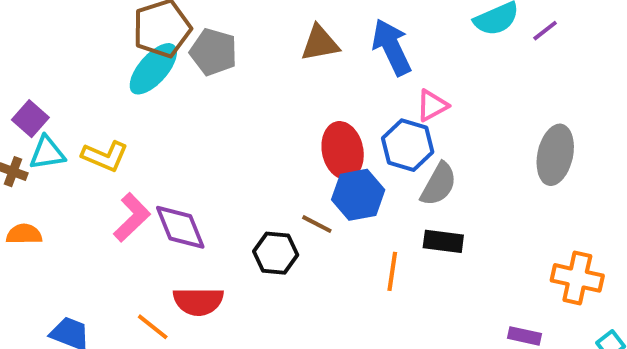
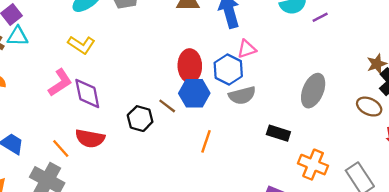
yellow L-shape: (105, 156) -> (81, 45), moved
gray semicircle: (439, 184) -> (242, 95), turned 36
black rectangle: (443, 241) -> (278, 133), moved

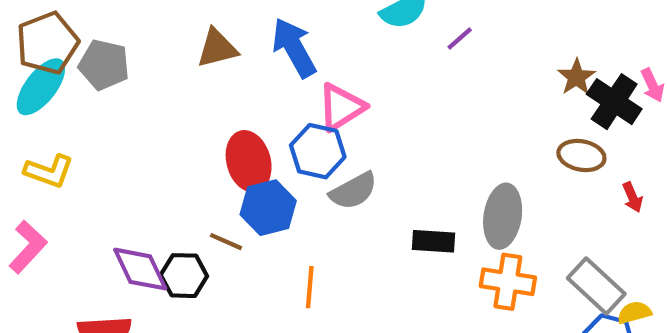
purple line: (320, 17) -> (460, 39), moved
pink triangle: (247, 49) -> (341, 107), size x1.4
gray ellipse: (313, 91) -> (503, 216), moved
purple diamond: (87, 93) -> (140, 269), moved

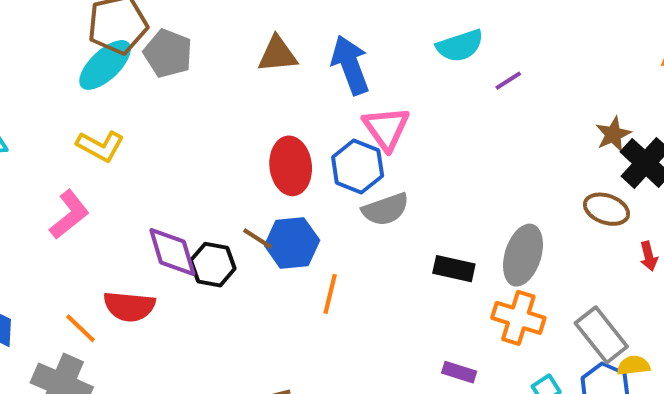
pink triangle: (341, 107) -> (386, 128), turned -42
blue hexagon: (268, 208) -> (292, 243), moved

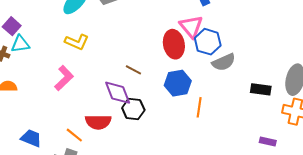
pink triangle: (386, 128) -> (191, 26), moved
brown line: (258, 239) -> (133, 70), moved
black hexagon: (213, 265) -> (133, 109), moved

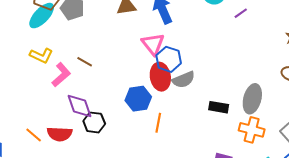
red ellipse: (174, 44) -> (160, 77), moved
brown line: (133, 70) -> (85, 62), moved
pink L-shape: (64, 78) -> (61, 75), moved
orange line: (74, 135) -> (34, 135), moved

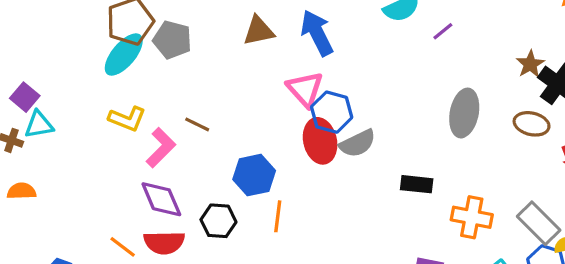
blue hexagon: (138, 99) -> (254, 175), moved
gray ellipse: (252, 99) -> (464, 113), moved
purple diamond: (79, 106) -> (161, 199), moved
orange line: (158, 123) -> (278, 216), moved

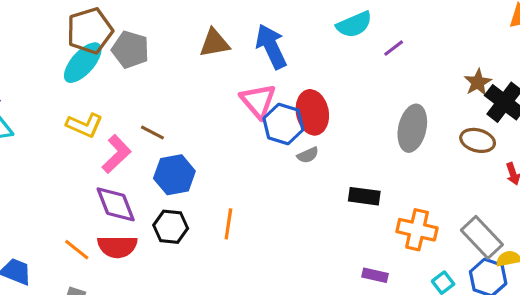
red ellipse: (320, 141) -> (312, 112), moved
gray semicircle: (357, 143) -> (308, 155), size x0.6
blue hexagon: (254, 175) -> (174, 175), moved

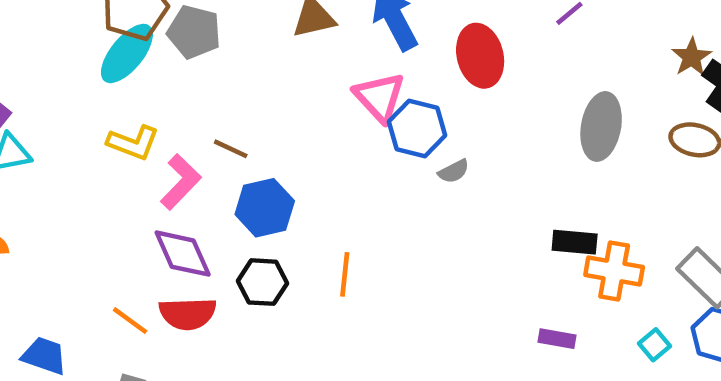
red ellipse: (312, 112) -> (480, 56), moved
black rectangle: (364, 196) -> (575, 242), moved

